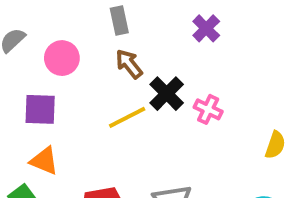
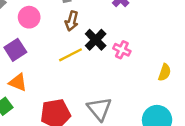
brown arrow: (129, 64) -> (72, 21), turned -126
purple square: (40, 109) -> (15, 50), turned -35

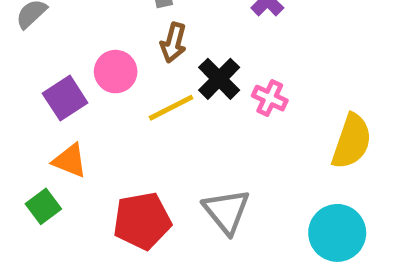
pink circle: (29, 17) -> (116, 72), moved
yellow semicircle: (165, 72) -> (352, 141), size x1.6

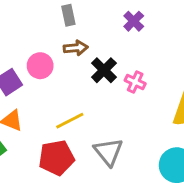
brown arrow: (173, 43) -> (76, 48), turned -110
yellow line: (171, 108) -> (70, 121), moved

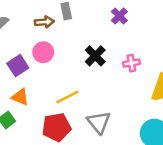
brown arrow: (76, 48) -> (44, 22), moved
pink cross: (135, 82) -> (131, 63), moved, turned -35

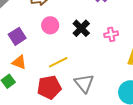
pink circle: (43, 52) -> (50, 25), moved

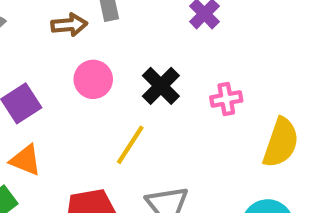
yellow line: (58, 62) -> (130, 145), moved, turned -30

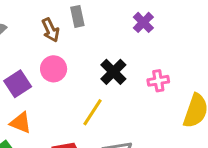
brown arrow: (69, 25) -> (51, 30), turned 70
pink circle: (93, 79) -> (54, 69), moved

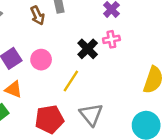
pink circle: (54, 69) -> (41, 60), moved
pink cross: (158, 81) -> (111, 39), moved

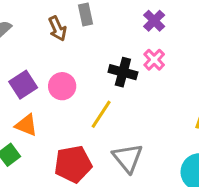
pink cross: (111, 39) -> (154, 60), turned -35
black cross: (88, 49) -> (123, 72), turned -30

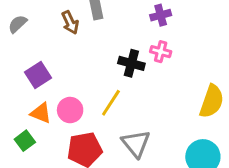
purple cross: (154, 21) -> (161, 15), turned 30
pink cross: (154, 60) -> (161, 52), turned -30
pink circle: (62, 86) -> (70, 110), moved

